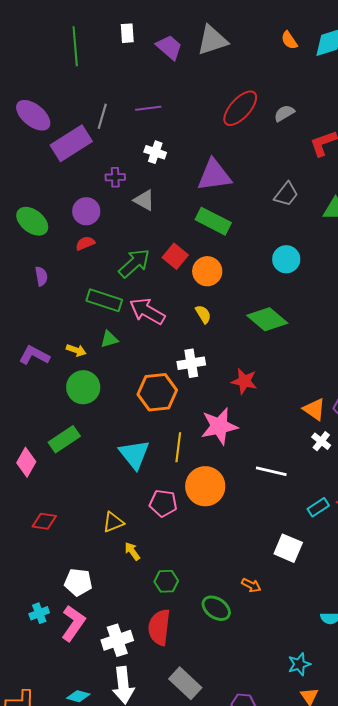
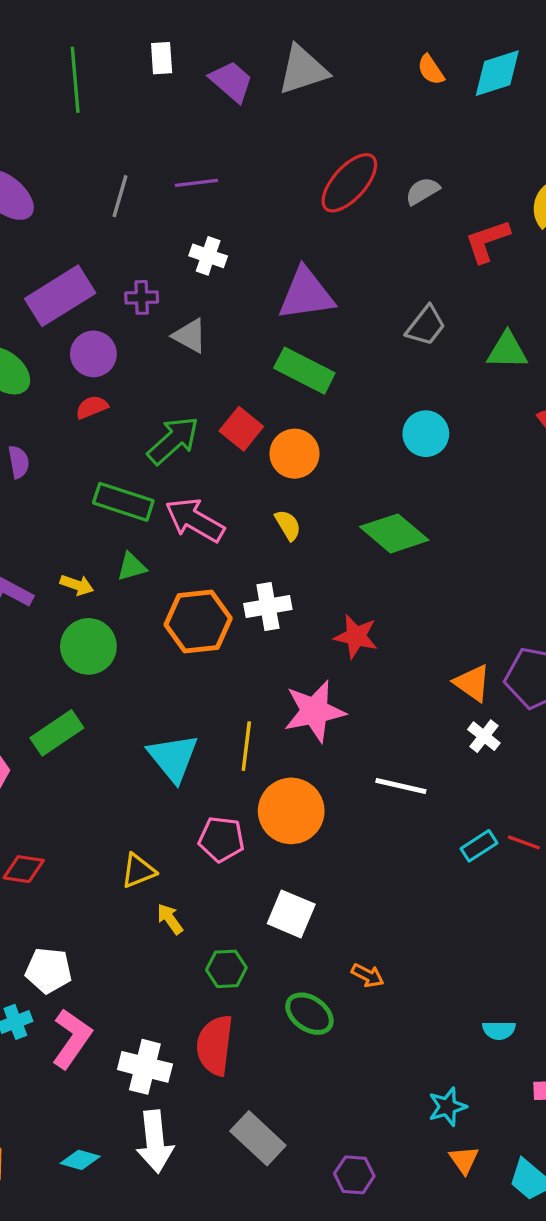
purple rectangle: (71, 143) -> (60, 296), moved
orange hexagon: (157, 392) -> (198, 621), moved
white square: (288, 548) -> (291, 914), moved
white pentagon: (78, 582) -> (49, 970), moved
white cross: (117, 640) -> (145, 1067), turned 32

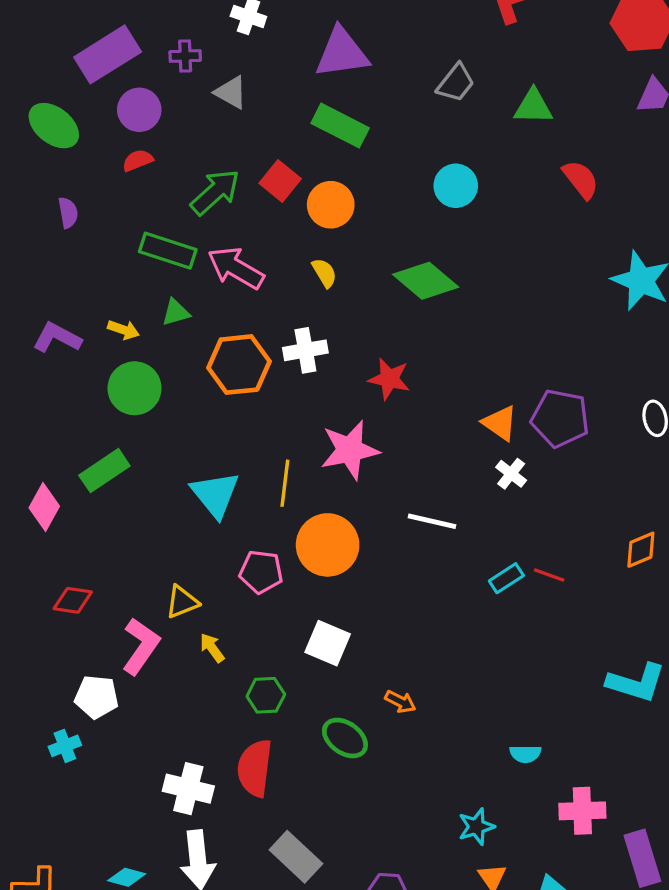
pink L-shape: (72, 1039) -> (141, 646), moved

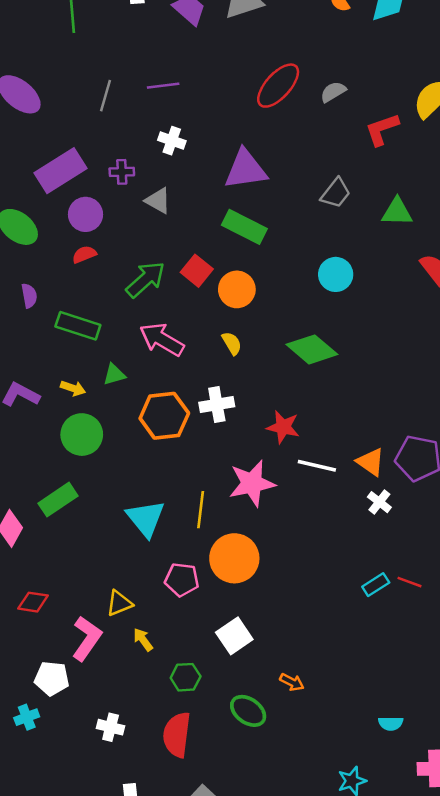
green rectangle: (168, 251) -> (78, 326), moved
white line: (432, 521) -> (317, 466), moved
white square: (328, 643) -> (234, 636), turned 33
white cross: (188, 789) -> (111, 727), moved, size x0.7

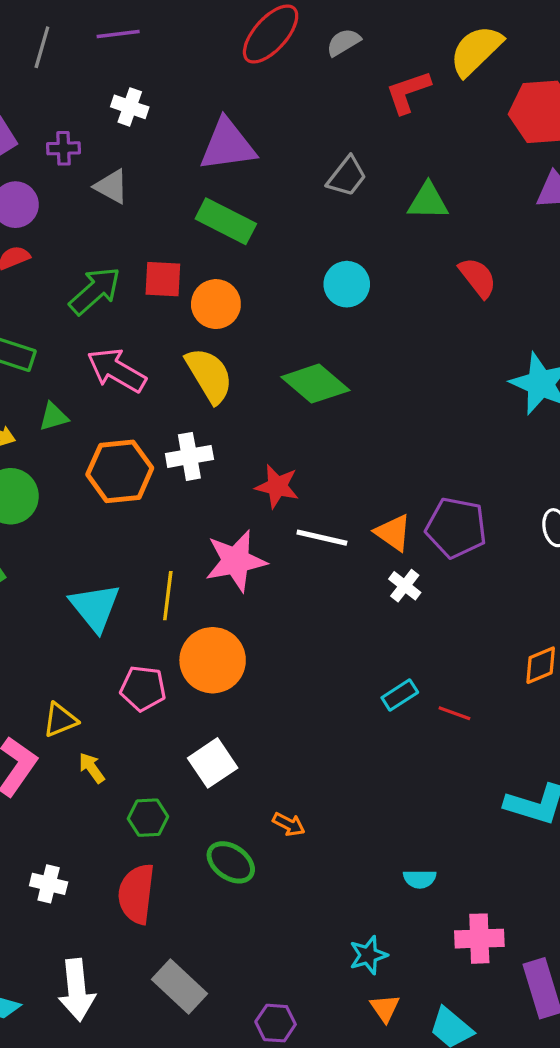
red square: (197, 271) -> (163, 279), turned -36
yellow semicircle: (232, 343) -> (209, 375), size x1.8
red line: (409, 582) -> (454, 713), moved

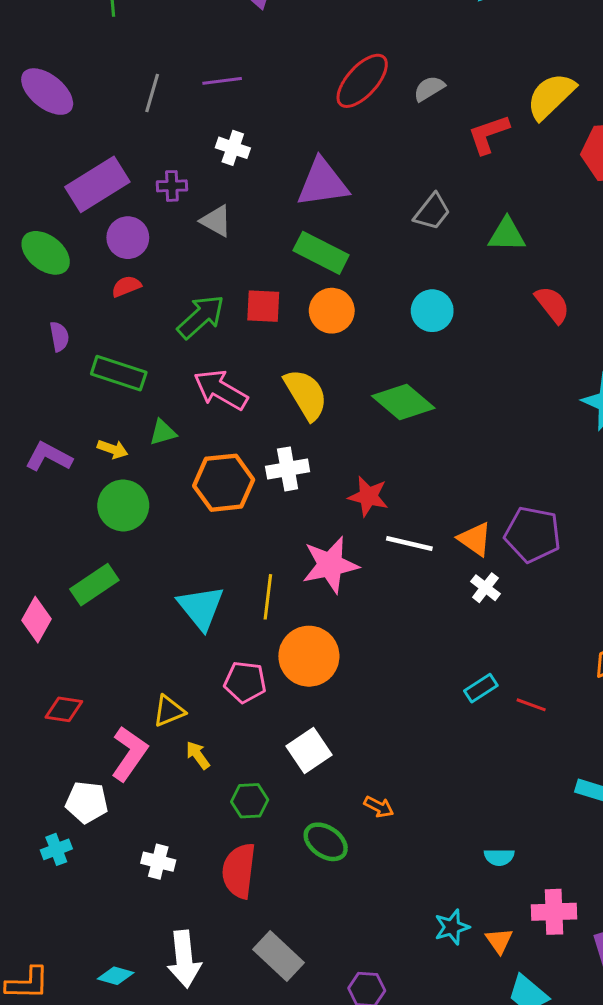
orange circle: (216, 304) -> (332, 311), moved
orange triangle: (385, 1008) -> (499, 941), moved

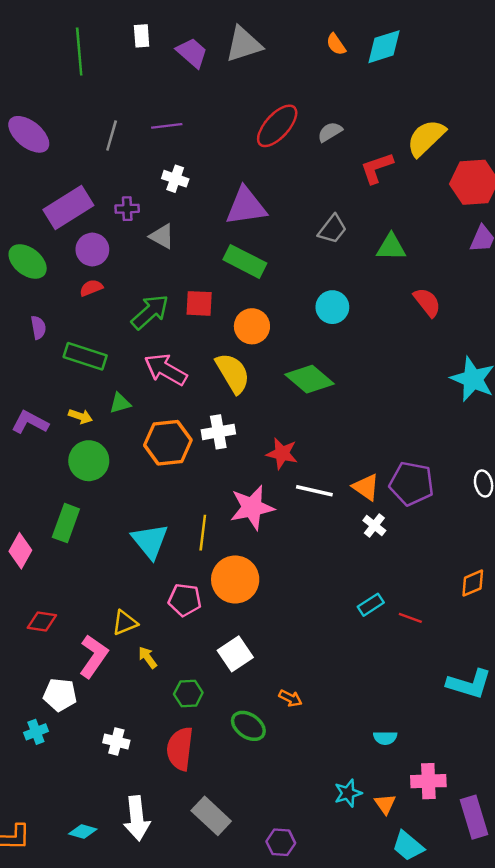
orange circle: (332, 311) -> (252, 326), moved
green rectangle: (94, 585) -> (66, 523), turned -36

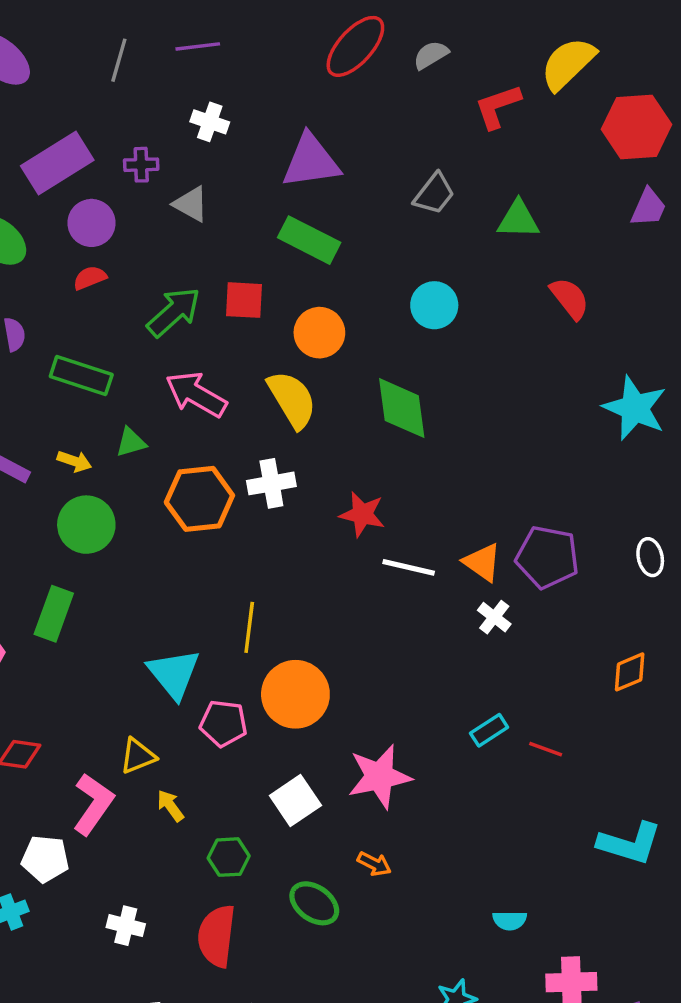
green diamond: (310, 379) -> (402, 408), turned 42
pink star: (252, 507) -> (379, 777), moved
cyan triangle: (150, 541) -> (174, 674), moved
orange diamond: (473, 583) -> (630, 672), moved

